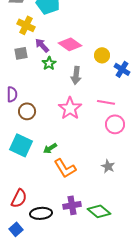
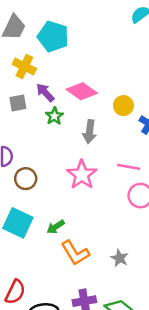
gray star: (108, 166) -> (120, 258), moved

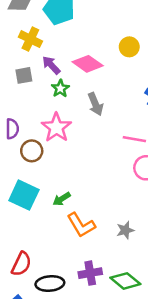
yellow circle: (123, 106) -> (129, 47), moved
gray arrow: (90, 132) -> (95, 104), turned -30
pink star: (82, 175) -> (56, 127), moved
gray star: (120, 258) -> (125, 230), turned 30

